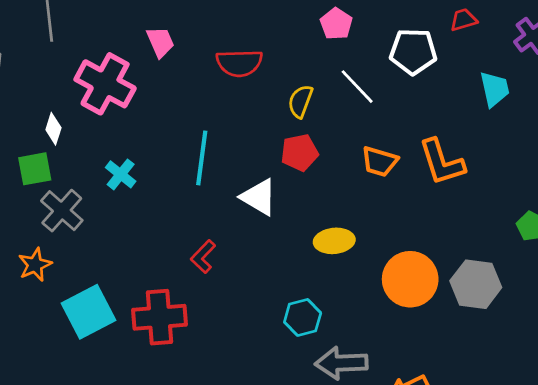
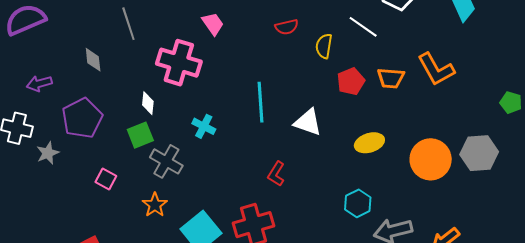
red semicircle: (239, 63) -> (287, 27), moved, size x0.7
red pentagon: (300, 153) -> (351, 81), moved

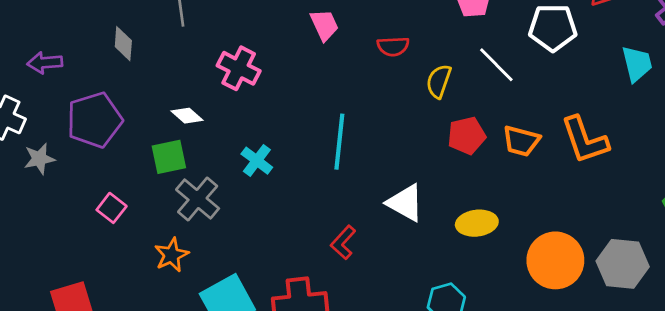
pink trapezoid: (213, 24) -> (324, 25), moved
pink cross: (179, 63) -> (239, 68), size x0.7
white diamond: (148, 103) -> (187, 116), turned -65
white triangle: (308, 122) -> (405, 203), moved

